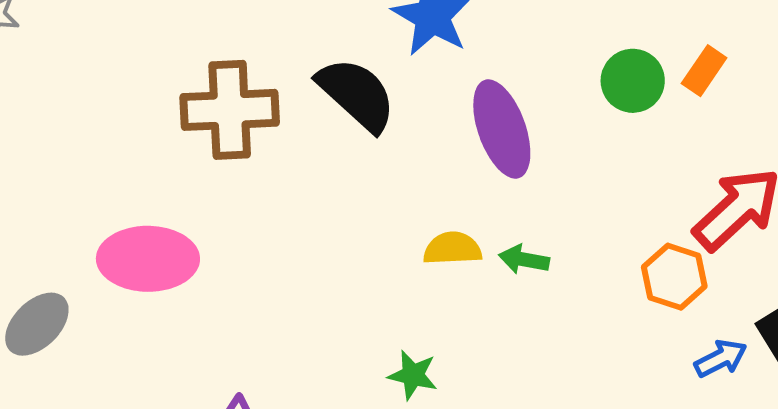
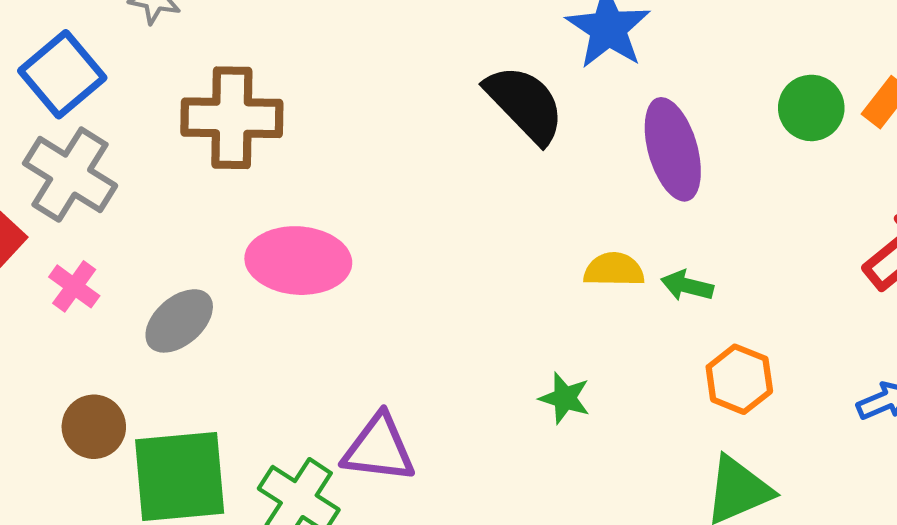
brown cross: (230, 110) -> (232, 118), moved
orange hexagon: (674, 277) -> (739, 379), moved

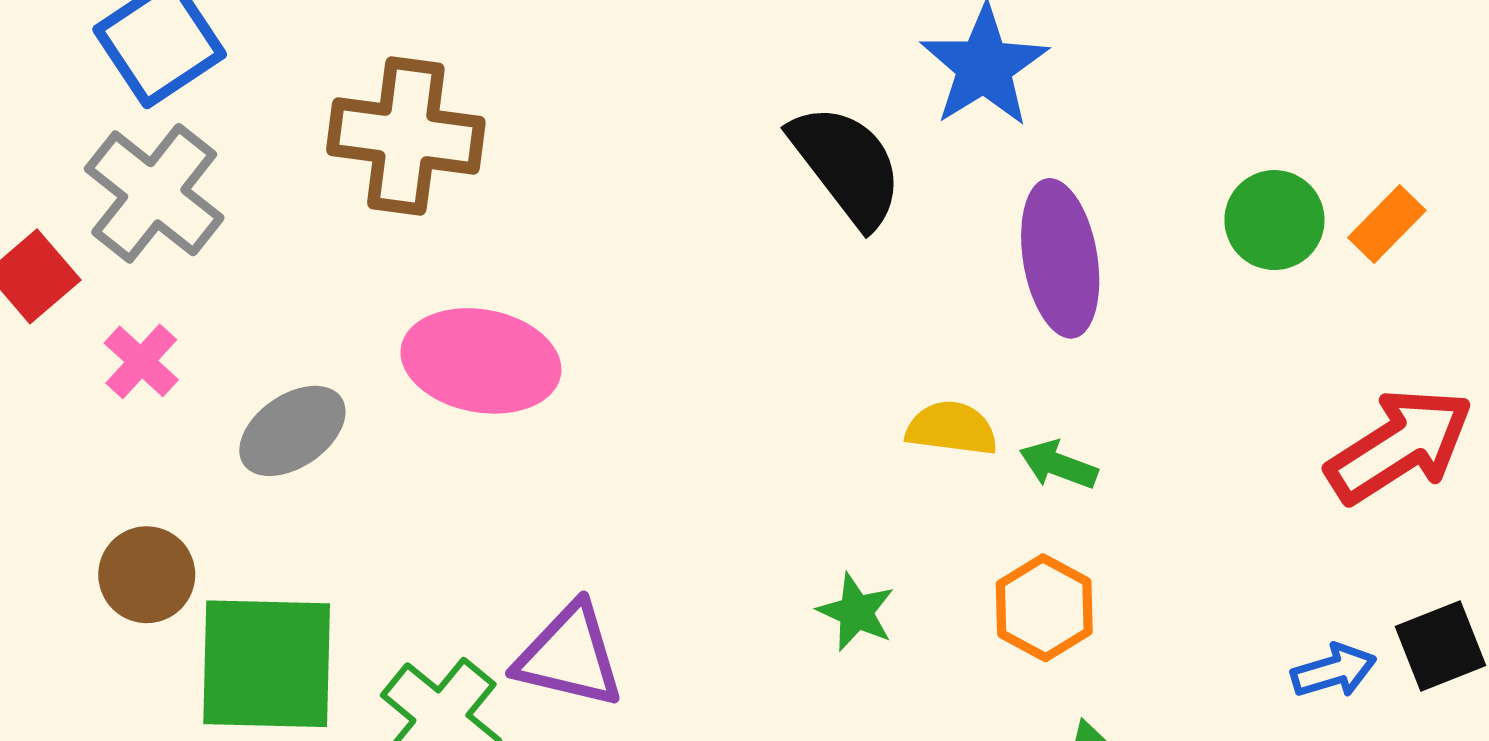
orange hexagon: (739, 379) -> (1044, 608), moved

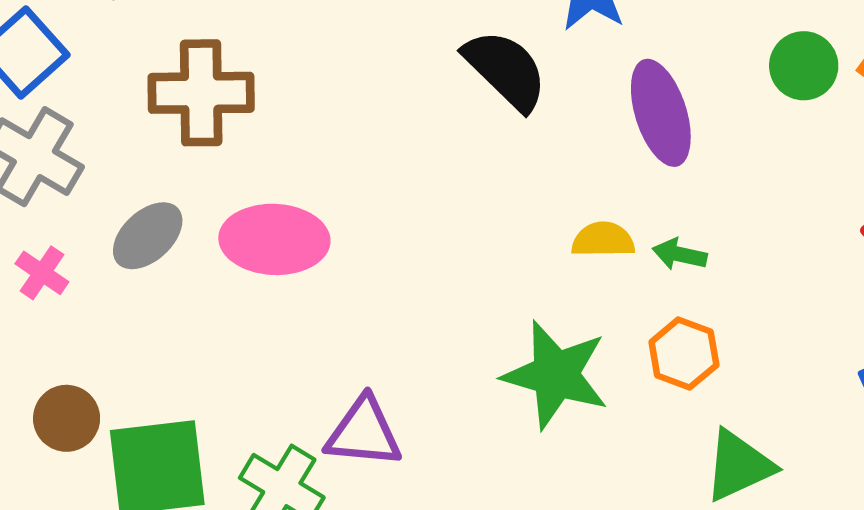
gray ellipse: (292, 431) -> (148, 236), moved
green star: (856, 612) -> (556, 375), size x2.0

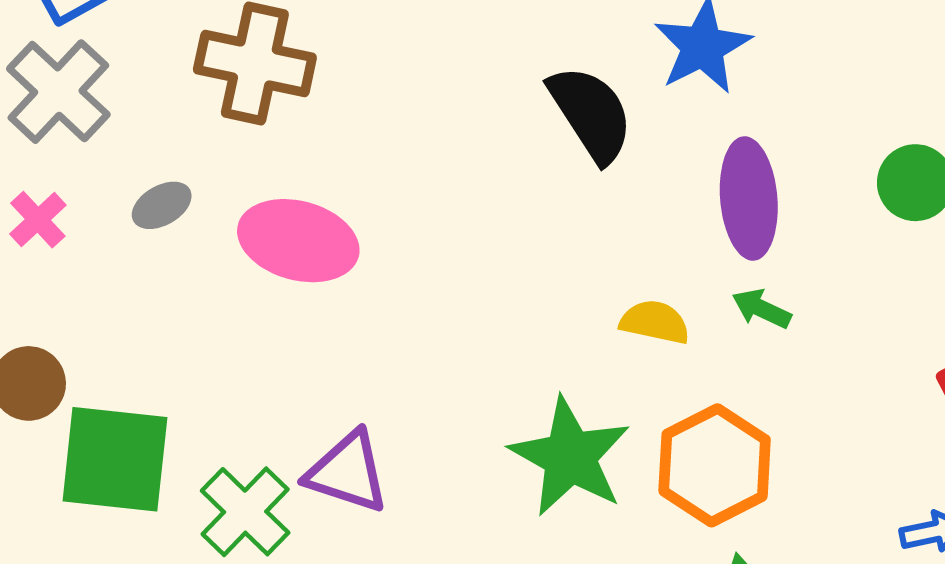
gray ellipse: (148, 236) -> (162, 205), size x0.7
green arrow: (680, 254) -> (761, 309), moved
orange hexagon: (684, 353) -> (715, 465), size x1.5

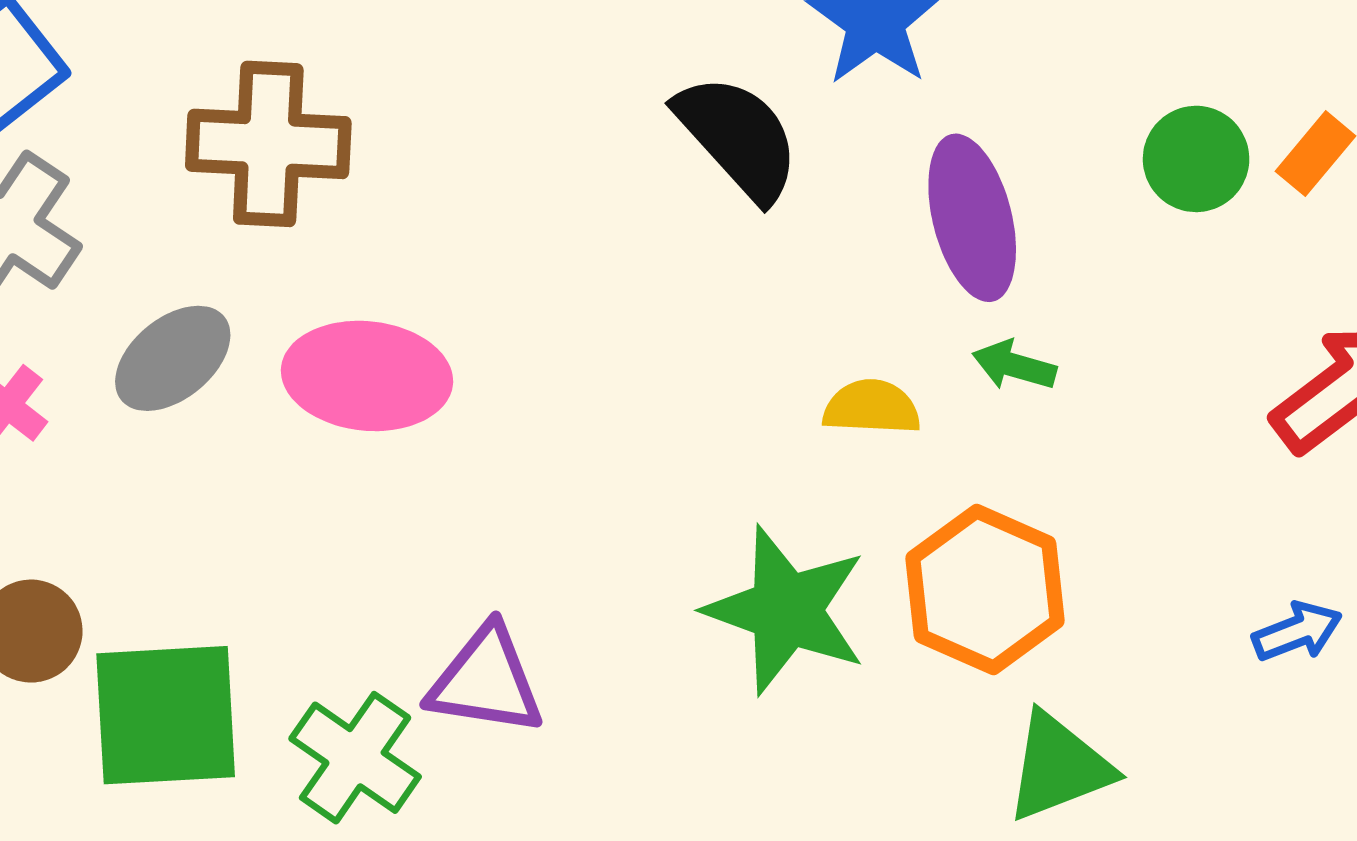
gray ellipse: (162, 205) -> (173, 358), size x1.5

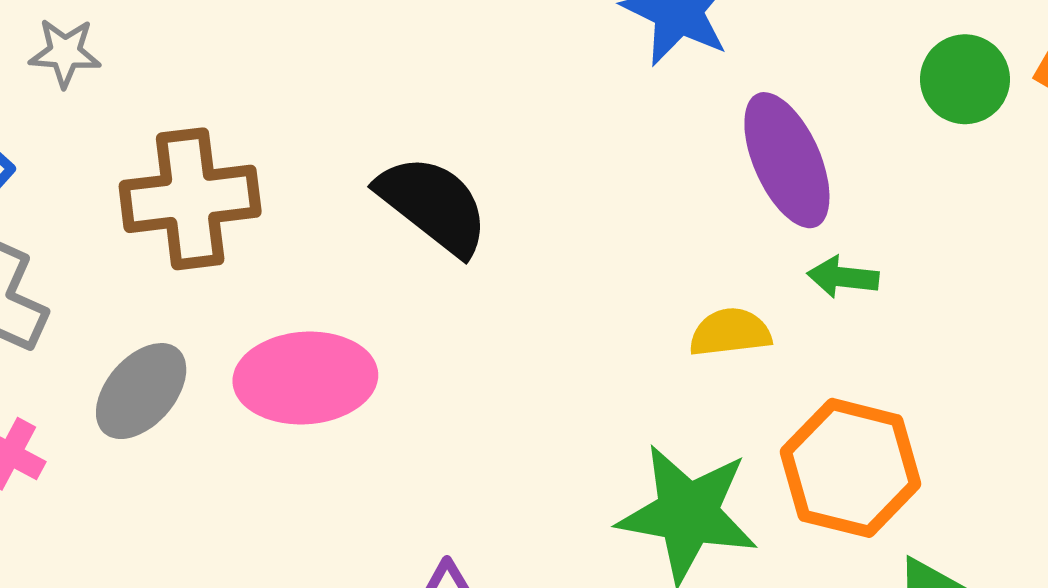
black semicircle: (738, 137) -> (433, 205), moved

